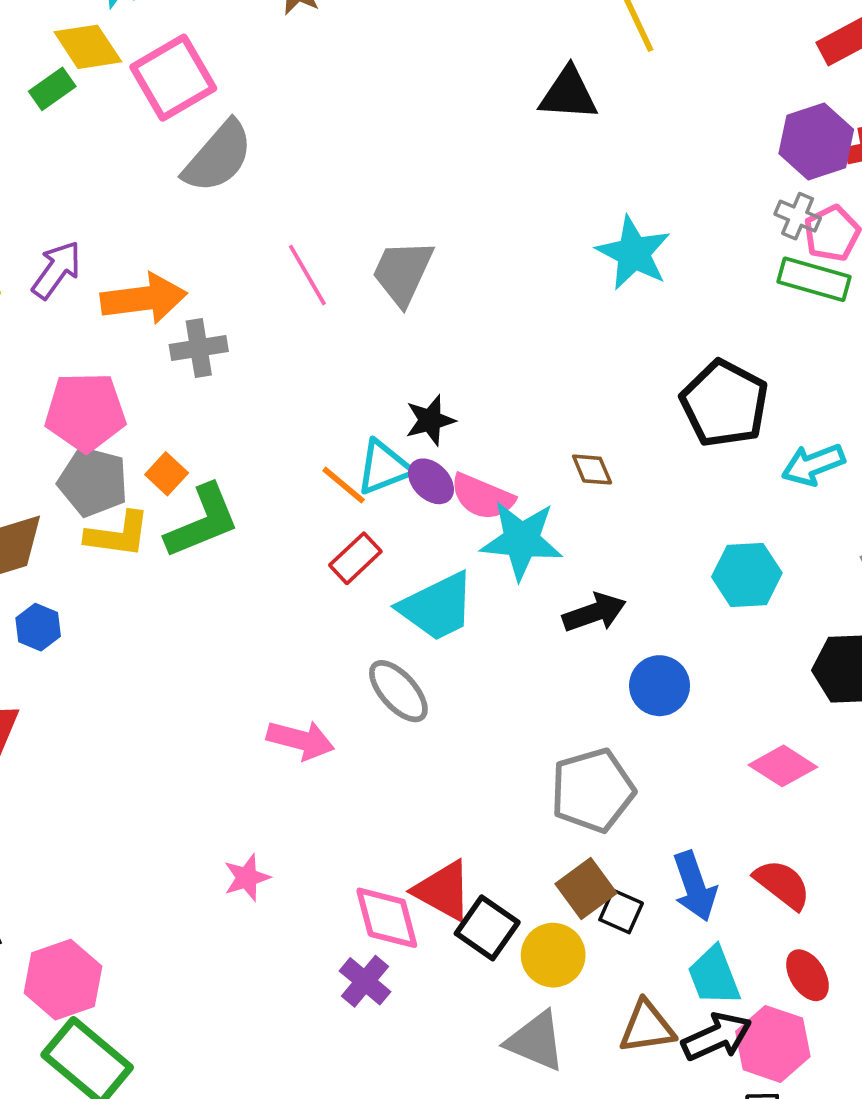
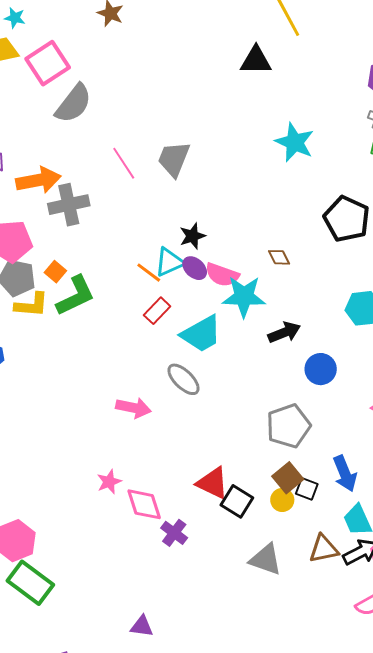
gray cross: (199, 348) -> (69, 205), size x1.4
pink diamond: (387, 918) -> (144, 504), moved
yellow circle: (553, 955) -> (282, 500), moved, size x0.7

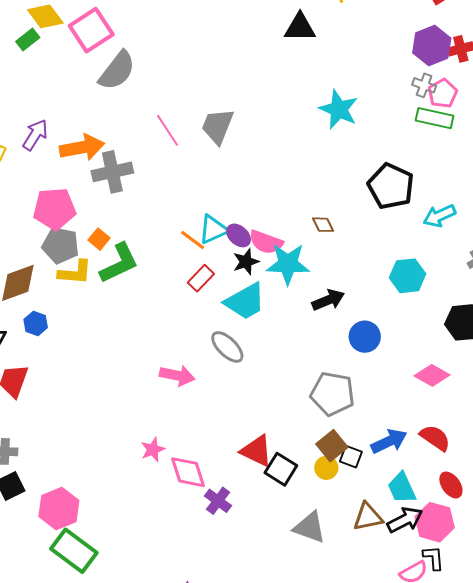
black star: (192, 236) -> (246, 262), moved
gray pentagon: (288, 426) -> (332, 394), turned 30
blue arrow: (345, 474) -> (389, 441), turned -93

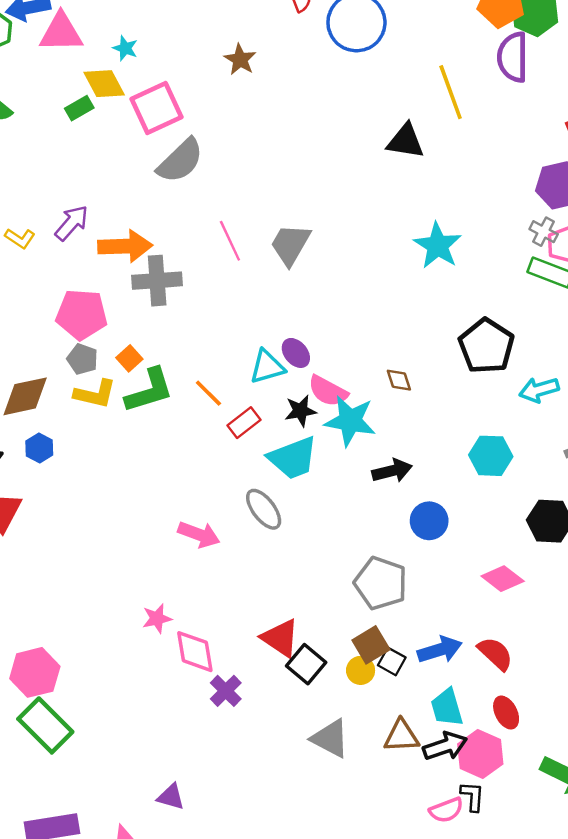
purple ellipse: (239, 235) -> (296, 353), moved
orange line: (193, 240) -> (208, 393), moved
gray pentagon: (60, 245) -> (82, 359), size x0.7

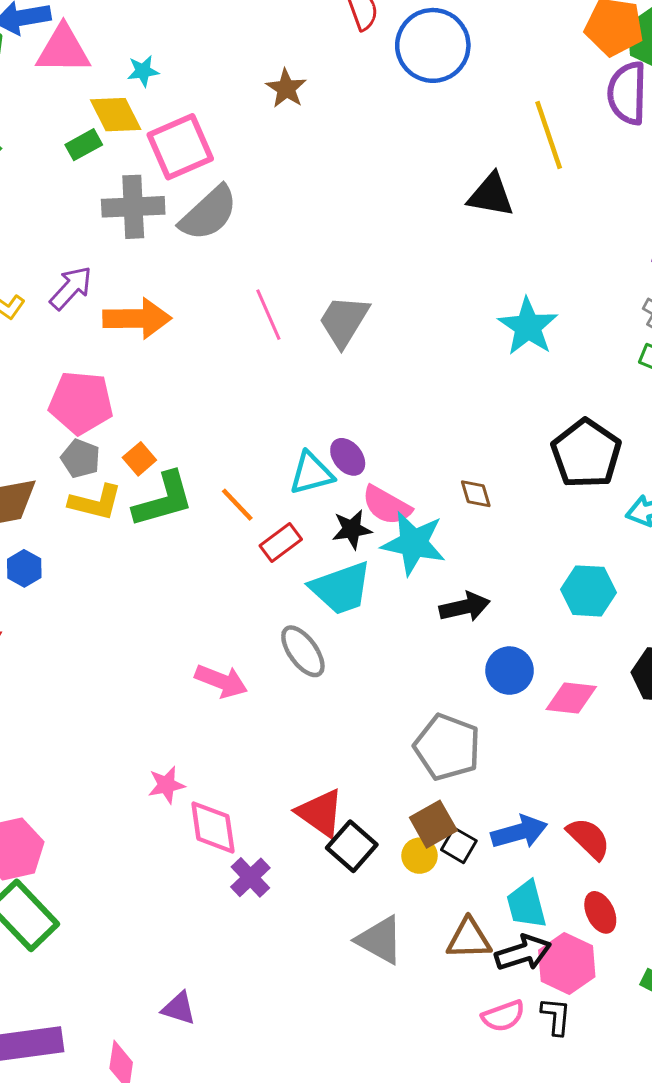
cyan star: (125, 48) -> (143, 71), turned -30
gray cross: (157, 281) -> (133, 207), moved
pink diamond: (503, 579) -> (571, 698), moved, turned -33
pink semicircle: (446, 810) -> (503, 1016), moved

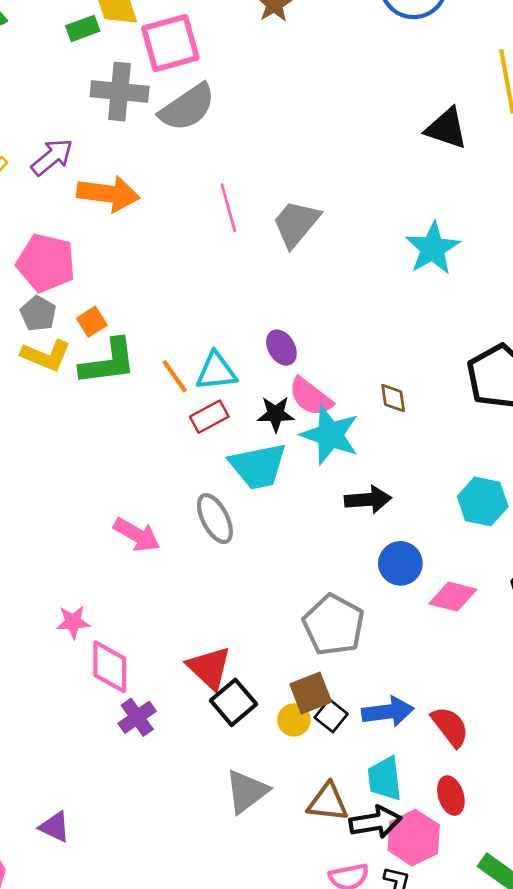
cyan star: (528, 327) -> (433, 248), moved
cyan triangle: (311, 473) -> (216, 371), moved
gray triangle: (380, 940) -> (247, 791), turned 45

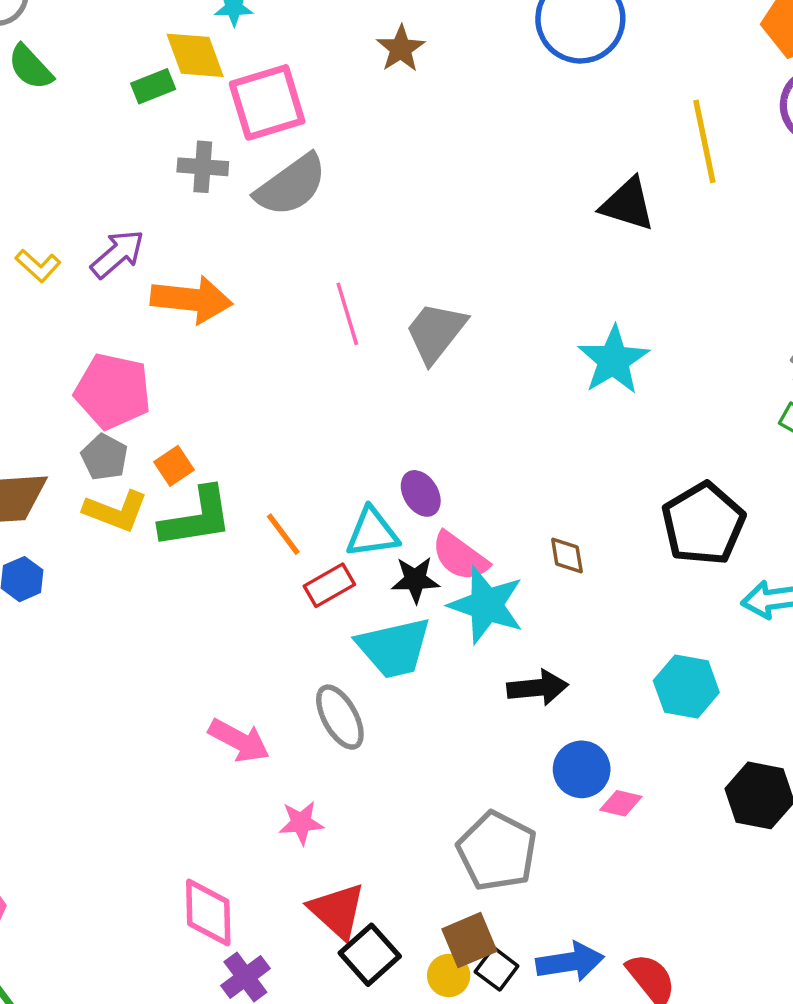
gray cross: (120, 92) -> (203, 167), size x0.7
cyan triangle: (216, 371) -> (372, 533), moved
pink diamond: (453, 597) -> (621, 803), moved, size x0.7
pink star: (73, 622) -> (301, 823), moved

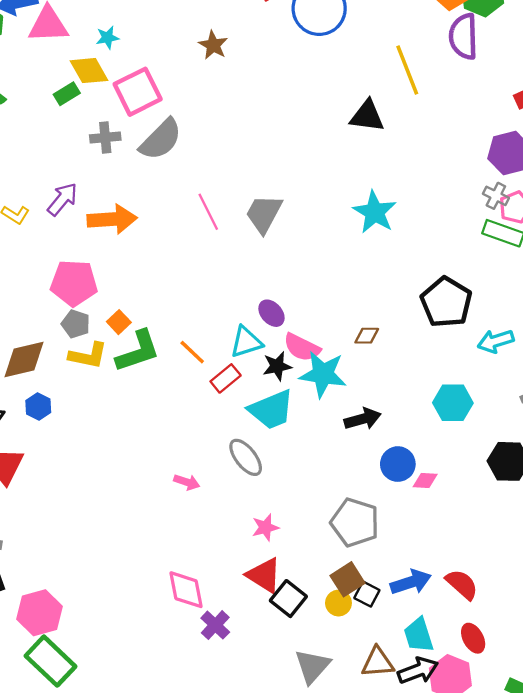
brown diamond: (567, 555) -> (367, 336), turned -70
pink arrow: (239, 741) -> (187, 482), size x0.7
pink star: (301, 823) -> (265, 527), moved

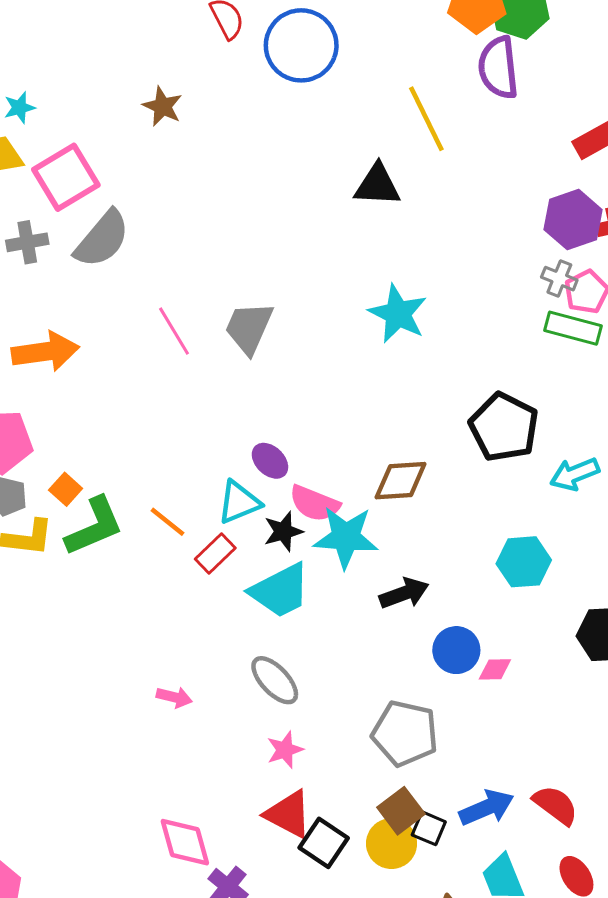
brown diamond: (367, 336) -> (401, 481), size x1.6
gray ellipse: (246, 457) -> (275, 680), moved
yellow circle: (338, 603) -> (392, 844), size x1.4

